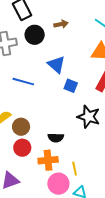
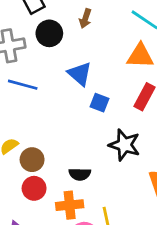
brown arrow: (61, 24) -> (85, 18), turned 120
blue line: (23, 82) -> (23, 85), moved

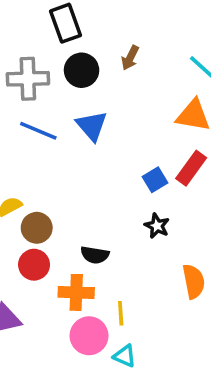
blue triangle: (80, 74) -> (92, 126), moved
blue square: (100, 103) -> (155, 180), moved, turned 30
black star: (124, 145) -> (157, 226), size x0.6

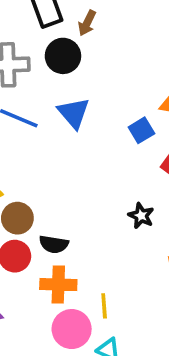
brown arrow: (130, 58) -> (87, 23), moved
blue square: (155, 180) -> (141, 130), moved
black semicircle: (95, 255) -> (54, 244), moved

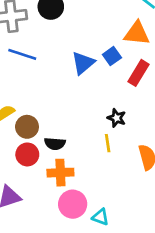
blue triangle: (74, 113) -> (83, 63), moved, turned 35
yellow line: (104, 306) -> (108, 143), moved

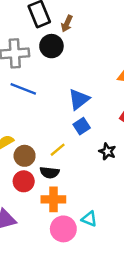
blue square: (112, 56) -> (82, 126), moved
yellow line: (108, 143) -> (58, 150), moved, turned 56
cyan triangle: (100, 217) -> (89, 219), moved

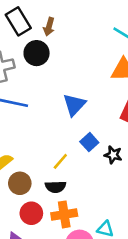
blue square: (82, 126) -> (89, 142), moved
brown circle: (25, 156) -> (20, 183), moved
red circle: (24, 181) -> (31, 213), moved

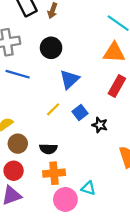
black circle: (37, 53) -> (51, 48), moved
yellow line: (60, 161) -> (53, 109), moved
red circle: (31, 213) -> (14, 171), moved

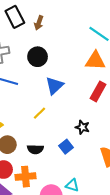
blue square: (80, 112) -> (66, 147), moved
orange cross: (54, 173) -> (26, 177), moved

